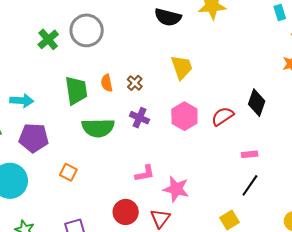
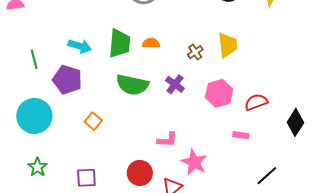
orange semicircle: (107, 83) -> (151, 43), turned 90
brown cross: (135, 83) -> (195, 52), moved
cyan arrow: (22, 101) -> (80, 46), moved
black diamond: (257, 103) -> (295, 122), moved
pink rectangle: (250, 154) -> (241, 135), moved

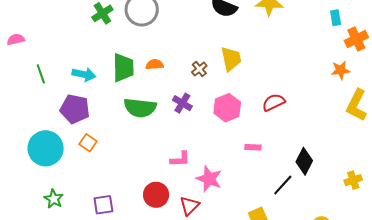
green line: (34, 59) -> (41, 74), moved
red semicircle: (256, 102) -> (274, 102), moved
orange square: (93, 121) -> (88, 143), moved
black diamond: (295, 122) -> (304, 161), moved

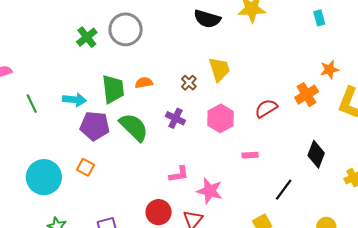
orange cross: (356, 39) -> (307, 95), moved
green semicircle: (140, 108) -> (134, 127), turned -136
purple pentagon: (75, 109) -> (95, 126), moved
black diamond: (304, 161) -> (316, 154), moved

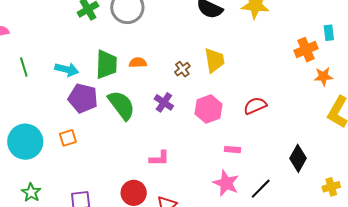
cyan rectangle: (319, 18) -> (329, 33), moved
orange cross: (307, 95) -> (306, 50), moved
orange square: (85, 167) -> (68, 138), turned 36
pink star: (210, 191) -> (226, 183), moved

